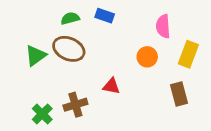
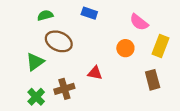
green semicircle: (70, 18) -> (45, 15), moved
pink semicircle: (163, 26) -> (139, 22), turned -48
green triangle: (36, 56) -> (35, 62), moved

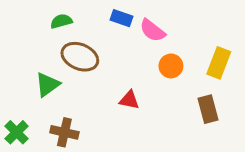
pink semicircle: (139, 22) -> (152, 30), moved
brown cross: (64, 89) -> (64, 132), moved, turned 30
green cross: (36, 97) -> (17, 132), moved

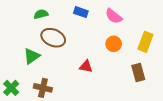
pink semicircle: (152, 30) -> (114, 16), moved

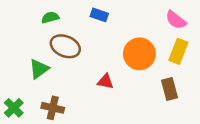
pink semicircle: (114, 16) -> (176, 20), moved
orange circle: (114, 44) -> (139, 54), size x1.6

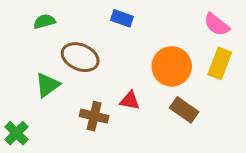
green semicircle: (50, 17) -> (44, 21), moved
brown rectangle: (170, 89) -> (184, 110), moved, turned -40
brown cross: (53, 108) -> (94, 116), moved

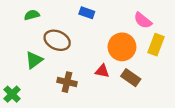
pink semicircle: (217, 25) -> (143, 20), moved
red triangle: (130, 101) -> (102, 71), moved

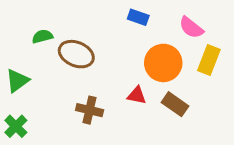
blue rectangle: (87, 13) -> (138, 17), moved
green semicircle: (32, 15) -> (42, 36), moved
green triangle: (34, 60) -> (17, 81), moved

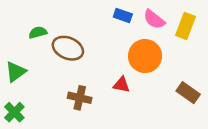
pink semicircle: (191, 28) -> (154, 19), moved
yellow rectangle: (209, 60) -> (186, 26), moved
brown rectangle: (175, 104) -> (188, 93), moved

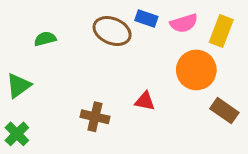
pink semicircle: (154, 19) -> (184, 23), turned -55
brown ellipse: (68, 48) -> (112, 31), moved
orange circle: (145, 56) -> (196, 70), moved

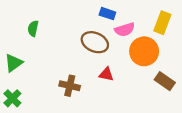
pink semicircle: (184, 23) -> (125, 30), moved
brown ellipse: (112, 31) -> (95, 42), moved
green semicircle: (45, 39) -> (33, 28), turned -63

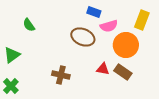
green semicircle: (33, 28) -> (29, 25), turned -48
red triangle: (106, 74) -> (103, 69), moved
brown rectangle: (165, 81) -> (123, 72), moved

